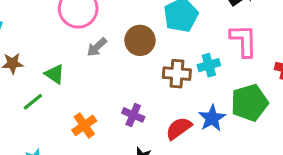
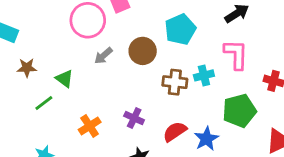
blue star: (212, 118) -> (206, 139), moved

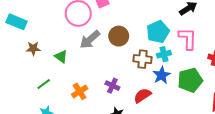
cyan pentagon: (180, 29) -> (158, 32), moved
gray arrow: (103, 56) -> (90, 40), size x1.5
green line: (44, 103) -> (44, 84), moved
blue star: (206, 139) -> (162, 75), moved

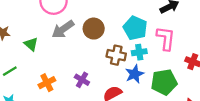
cyan pentagon: (158, 32) -> (135, 28), turned -30

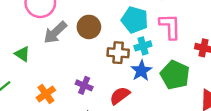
green pentagon: (164, 82) -> (175, 75), turned -30

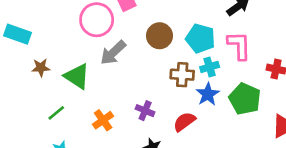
brown circle: (89, 27) -> (160, 36), moved
green triangle: (22, 54) -> (77, 76), size x1.5

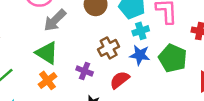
brown cross: (182, 75) -> (109, 48), moved, turned -30
green triangle: (77, 76) -> (47, 53), moved
blue star: (208, 94) -> (140, 55), turned -30

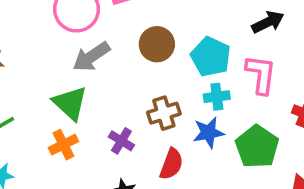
blue star: (140, 55) -> (209, 133), turned -30
red semicircle: (120, 80) -> (171, 164), turned 138

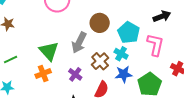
gray arrow: (91, 57) -> (79, 43), moved, turned -35
cyan cross: (217, 97) -> (121, 54), moved, turned 32
brown cross: (164, 113) -> (100, 61), turned -30

